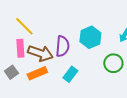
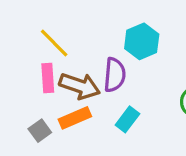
cyan hexagon: (90, 37) -> (142, 41), moved
gray square: (11, 72) -> (40, 131), moved

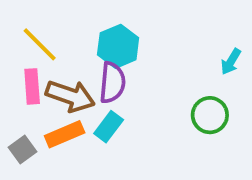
cyan hexagon: (142, 41) -> (118, 46), moved
cyan rectangle: (127, 119) -> (109, 127), moved

